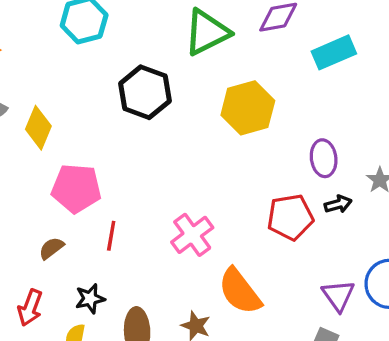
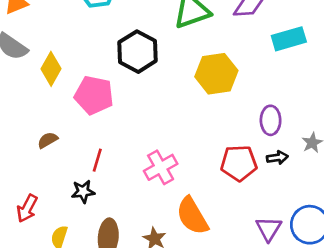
pink pentagon: (76, 188) -> (94, 95), moved
brown semicircle: (51, 248) -> (48, 140), moved
black star: (90, 299) -> (83, 192), moved

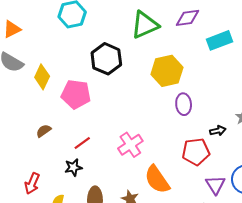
purple ellipse: (271, 120) -> (184, 104), moved
red line: (97, 160) -> (82, 143), turned 42
red pentagon: (239, 163) -> (196, 152), moved

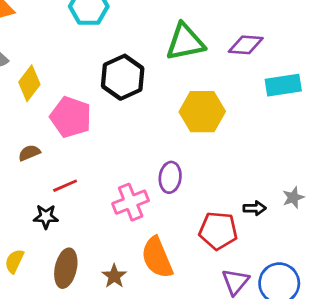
purple ellipse: (184, 104) -> (170, 177), moved
brown semicircle: (44, 131) -> (29, 153), moved

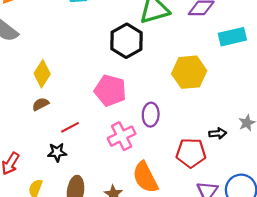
black hexagon: (123, 77) -> (127, 41), moved
yellow diamond: (29, 83) -> (42, 74), moved
yellow hexagon: (202, 112) -> (189, 72), moved
pink pentagon: (71, 117) -> (110, 90), moved

